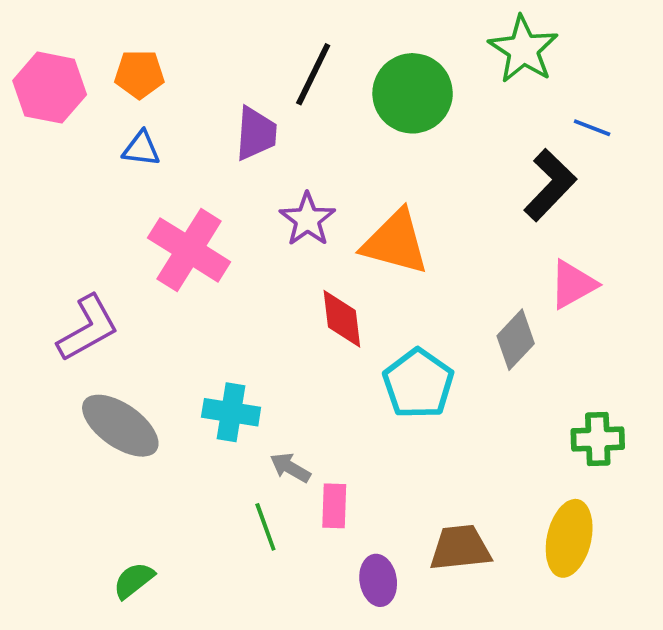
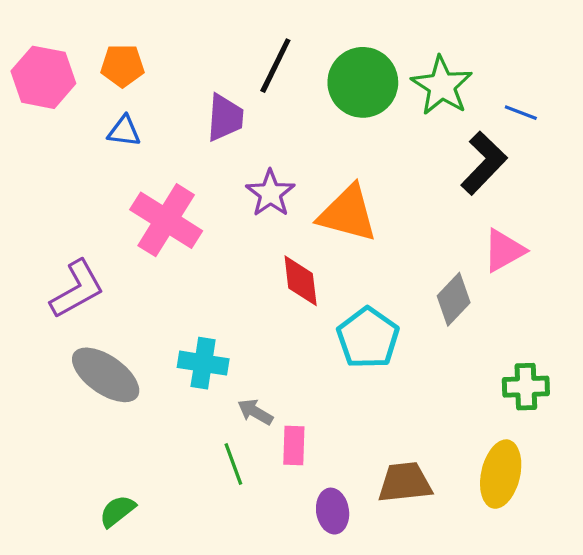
green star: (523, 49) -> (442, 86), moved

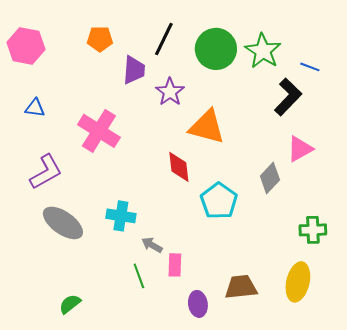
orange pentagon: (122, 66) -> (100, 39), moved
blue triangle: (124, 131) -> (35, 108), moved
purple star: (270, 193) -> (170, 92), moved

